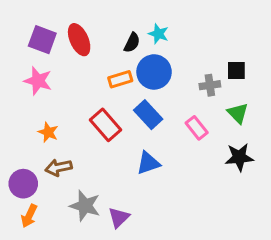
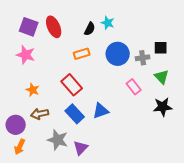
blue circle: (154, 72) -> (118, 54), moved
blue rectangle: (148, 115) -> (75, 114), moved

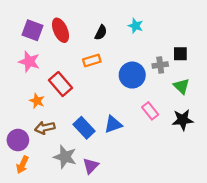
cyan star: (108, 23) -> (136, 26), moved
blue circle: (118, 54) -> (132, 75), moved
red rectangle: (72, 85) -> (60, 84), moved
pink rectangle: (134, 87) -> (150, 111), moved

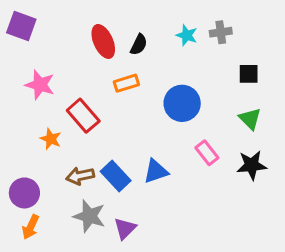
purple square: (32, 30) -> (21, 26), moved
red ellipse: (60, 30) -> (103, 41), moved
gray cross: (160, 65) -> (221, 32), moved
brown arrow: (45, 128) -> (80, 176), moved

